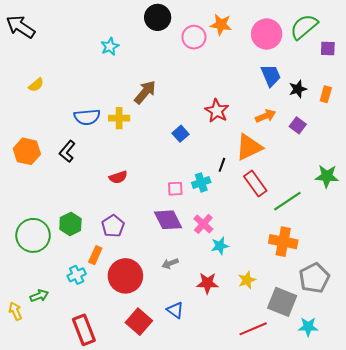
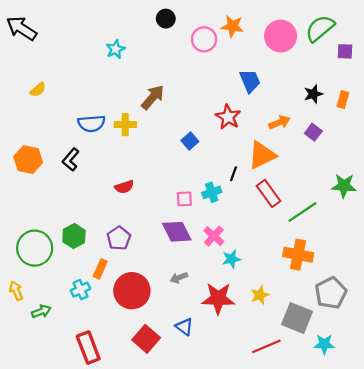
black circle: (158, 17) -> (166, 19), size x0.7
blue trapezoid: (271, 76) -> (250, 81), moved
red star: (207, 283) -> (218, 298), size x1.4
yellow arrow: (15, 311) -> (16, 291), moved

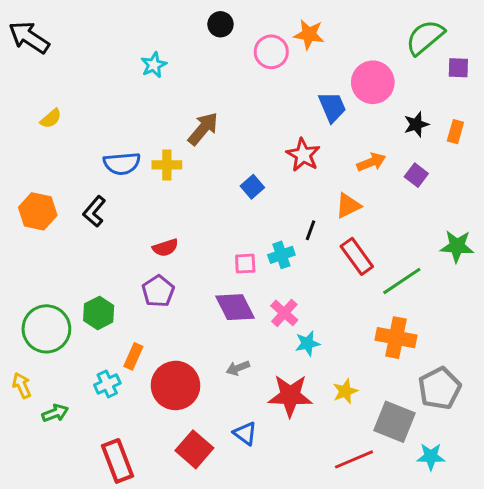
pink circle: (281, 36) -> (373, 82), moved
orange triangle: (262, 155) -> (348, 206), size x0.7
purple pentagon: (119, 238) -> (158, 291), moved

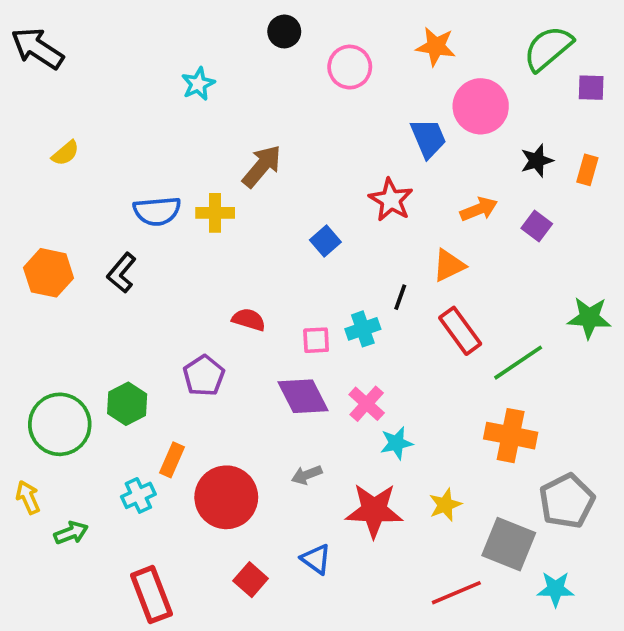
orange star: (309, 34) -> (436, 46), moved
red semicircle: (165, 248) -> (249, 320), moved, turned -145
red square: (194, 449) -> (251, 580), size x0.7

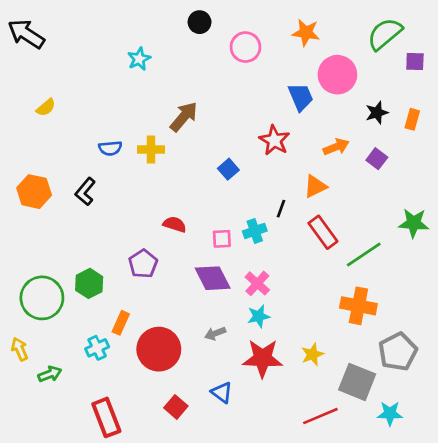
blue semicircle: (157, 211) -> (110, 148), size x0.7
cyan star: (397, 443) -> (259, 316), moved

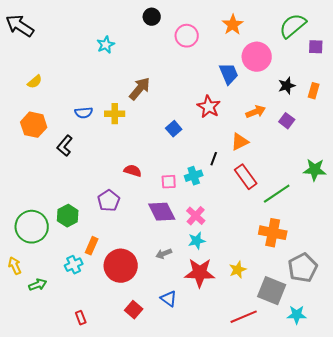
orange star: (306, 33) -> (233, 25), turned 30
orange hexagon: (34, 192) -> (34, 125), moved
red rectangle: (106, 417) -> (81, 318), size x0.5

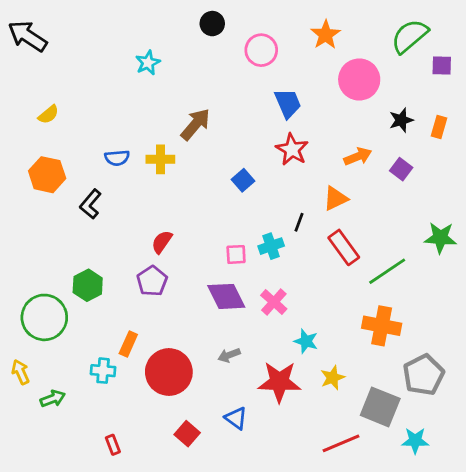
blue trapezoid: (229, 74) -> (288, 103), moved
red semicircle: (133, 171) -> (162, 242), moved, turned -72
green hexagon: (68, 216) -> (88, 285), moved
cyan star: (197, 241) -> (306, 341), moved, turned 30
cyan cross: (74, 265) -> (103, 371), turned 30

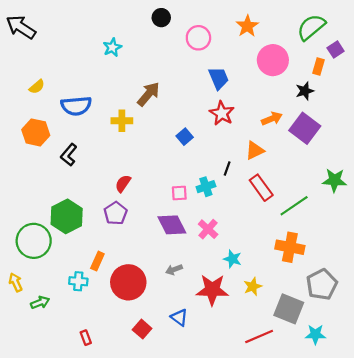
purple square: (442, 66) -> (336, 49), turned -35
orange rectangle: (439, 127) -> (319, 67), moved
blue semicircle: (117, 158) -> (76, 106), moved, size x1.6
purple square: (401, 169) -> (305, 128), size x1.8
green hexagon: (88, 285) -> (67, 216), size x1.4

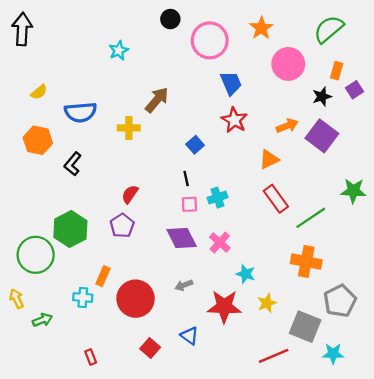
black arrow: (21, 27) -> (22, 29), turned 60
pink circle: (198, 38) -> (210, 40), size x1.4
purple square: (336, 49) -> (354, 90), moved
black line: (227, 169) -> (186, 178), moved, turned -32

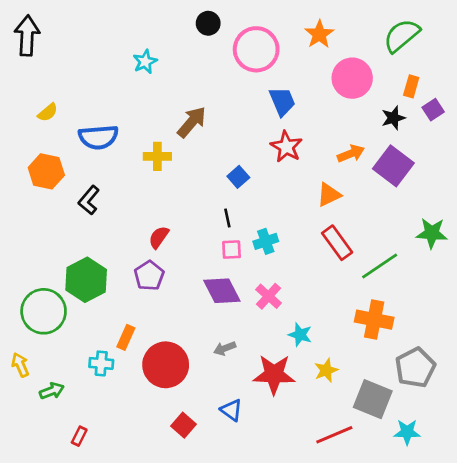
red rectangle: (91, 357) -> (79, 436), moved, turned 48

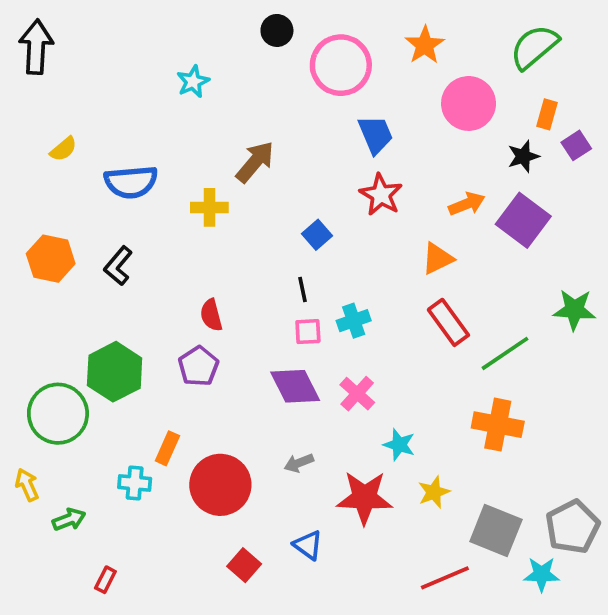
orange hexagon: (46, 171) -> (51, 259), moved
red semicircle: (159, 237) -> (211, 315), turned -50
gray pentagon: (415, 368) -> (573, 527), moved

